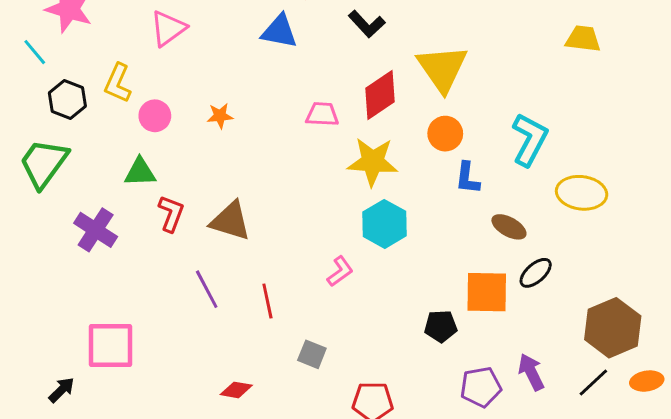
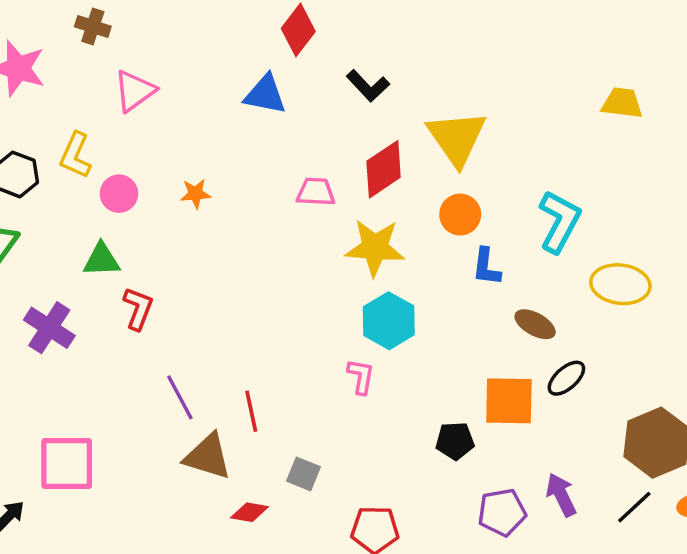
brown triangle: (230, 221) -> (208, 457), moved
pink L-shape: (340, 271) -> (361, 376), moved, turned -44
red diamond: (236, 390) -> (250, 512), moved

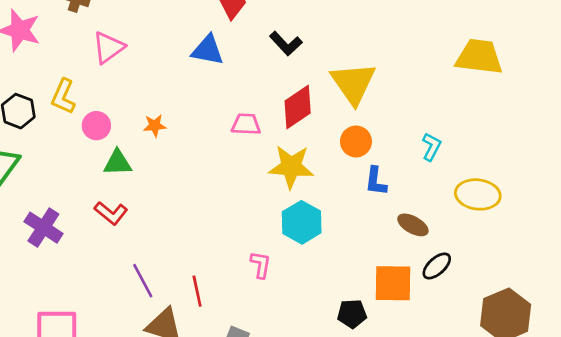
yellow trapezoid: (622, 103) -> (479, 57), size x1.5
cyan L-shape: (559, 221) -> (431, 147), size x0.6
green triangle: (102, 260) -> (118, 163), moved
red L-shape: (138, 309) -> (111, 213), turned 108
pink L-shape: (361, 376) -> (261, 265), moved

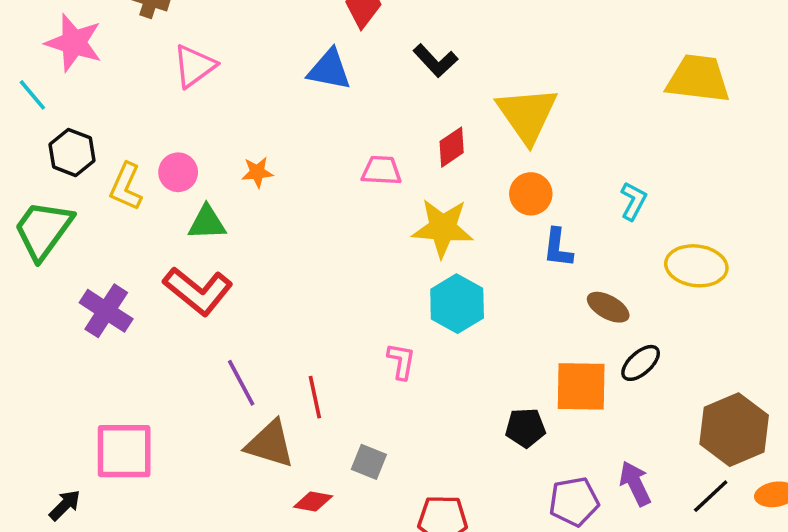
yellow L-shape: (63, 96) -> (126, 187), moved
red diamond: (298, 107) -> (452, 147), size x0.7
red L-shape: (111, 213) -> (198, 291), size x1.5

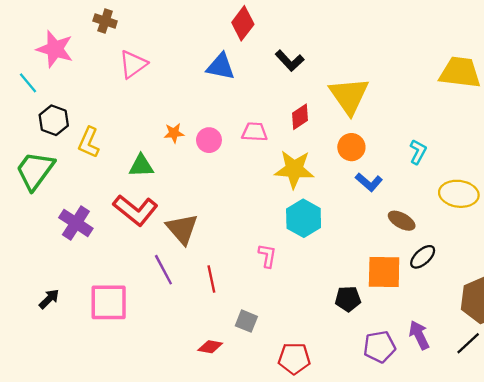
pink circle: (178, 172) -> (209, 140), moved
blue L-shape: (558, 248) -> (369, 182), turned -56
brown triangle: (270, 444) -> (182, 229), moved, turned 32
pink square: (124, 451) -> (109, 302), moved
black arrow: (65, 505) -> (49, 299), moved

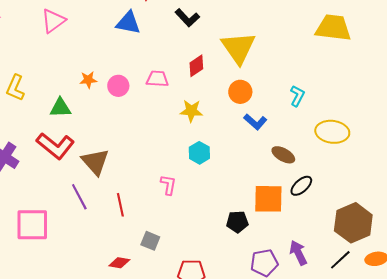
yellow star: (294, 169) -> (191, 111), size x0.7
cyan hexagon: (304, 218) -> (199, 153), size x0.7

